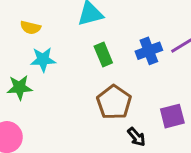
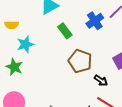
green star: (19, 88) -> (14, 67), turned -30

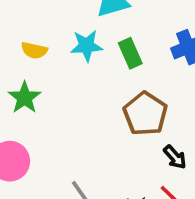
yellow semicircle: (12, 25) -> (34, 50), moved
cyan star: (25, 44) -> (86, 46), moved

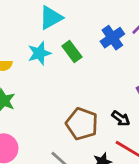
brown pentagon: (145, 114) -> (82, 124), moved

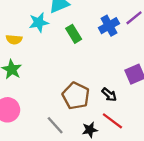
cyan star: (39, 53) -> (39, 22), moved

